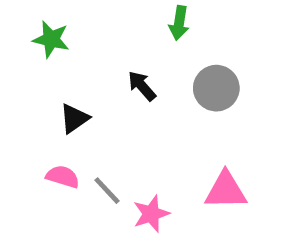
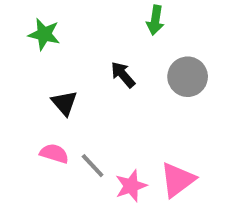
black triangle: (74, 118) -> (64, 103), turned -36
pink triangle: (226, 191) -> (177, 180), moved, turned -36

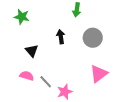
black arrow: (123, 75) -> (61, 37), turned 32
pink triangle: (177, 180) -> (99, 74), moved

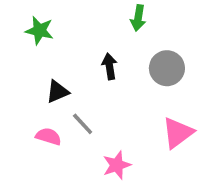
black triangle: (32, 51) -> (57, 92), turned 48
gray line: (46, 82) -> (83, 124), moved

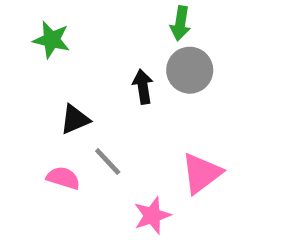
gray circle: (167, 68) -> (190, 70), moved
pink triangle: (178, 133) -> (201, 173), moved

